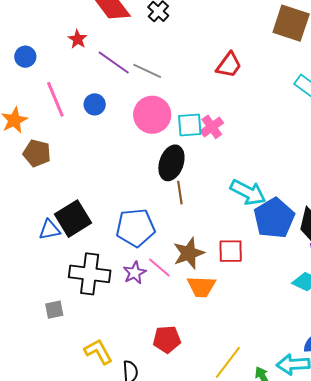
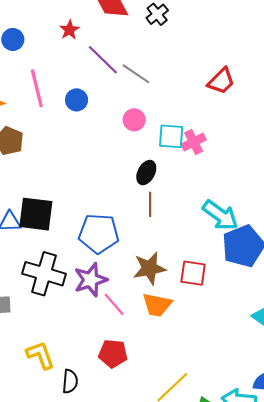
pink circle: (152, 115) -> (134, 120), size x0.6
black ellipse: (171, 163) -> (146, 173), size x0.7
black square: (73, 219) -> (36, 214), turned 30
pink line: (159, 268) -> (114, 304), moved
purple star: (135, 273) -> (91, 280), size x1.4

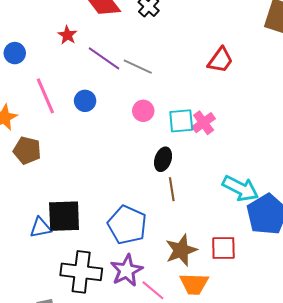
blue pentagon: (99, 233) -> (127, 225), turned 30

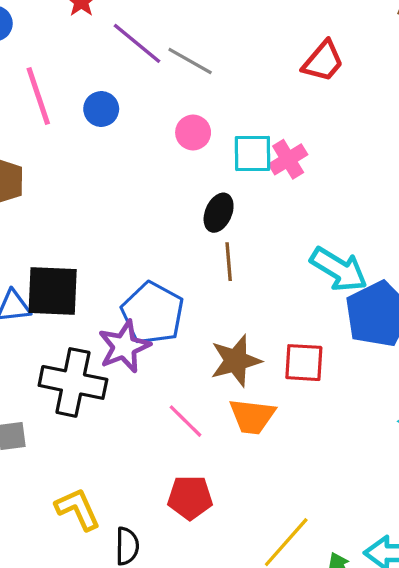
purple star: (127, 270) -> (124, 346), moved

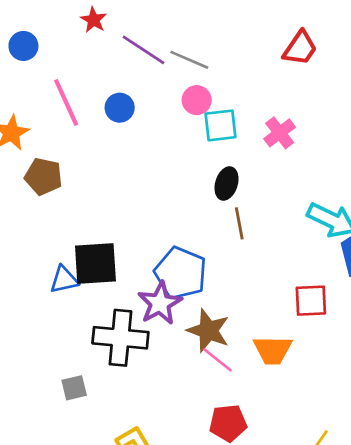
pink circle: (193, 132) -> (197, 100), moved
cyan square: (253, 154) -> (220, 125), moved
brown star: (236, 361) -> (208, 331), moved, turned -30

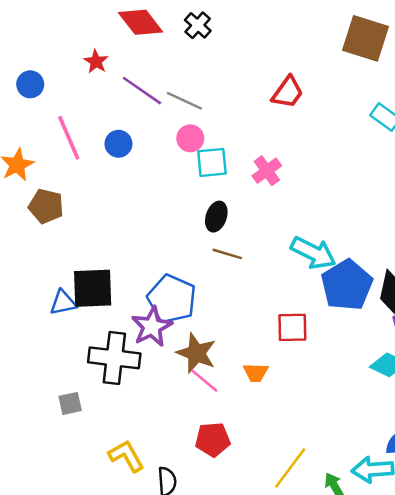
brown line: (239, 223) -> (227, 254), turned -64
orange trapezoid: (273, 350) -> (256, 373), size x0.7

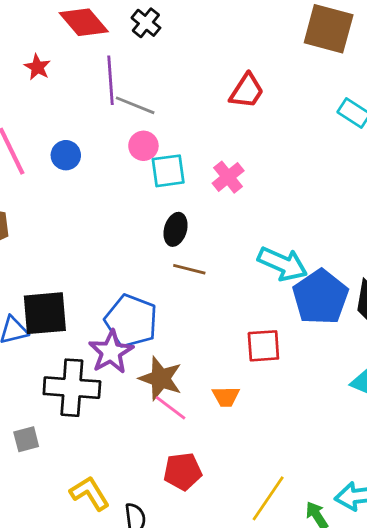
purple line: (142, 91) -> (110, 80), moved, turned 54

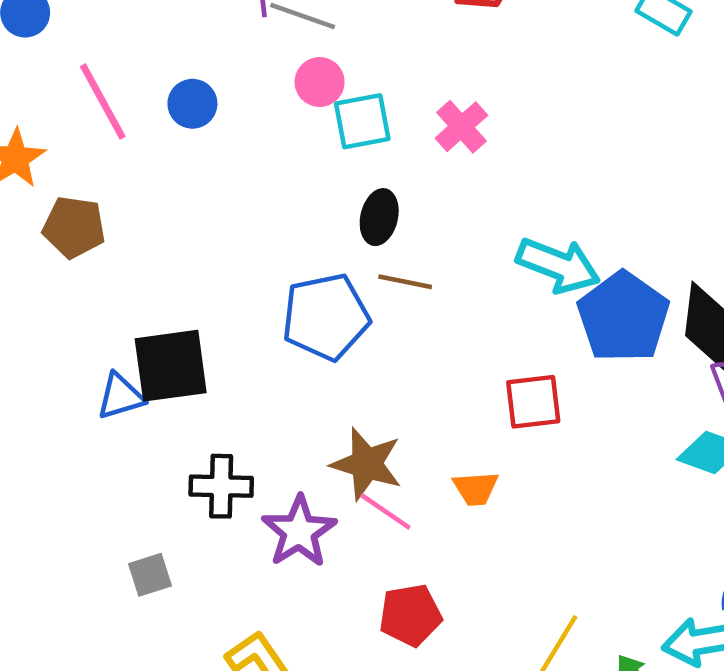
blue pentagon: (131, 321) -> (326, 317), moved, turned -30
purple star: (111, 352) -> (299, 531), moved
black cross: (72, 388) -> (221, 486), size x0.7

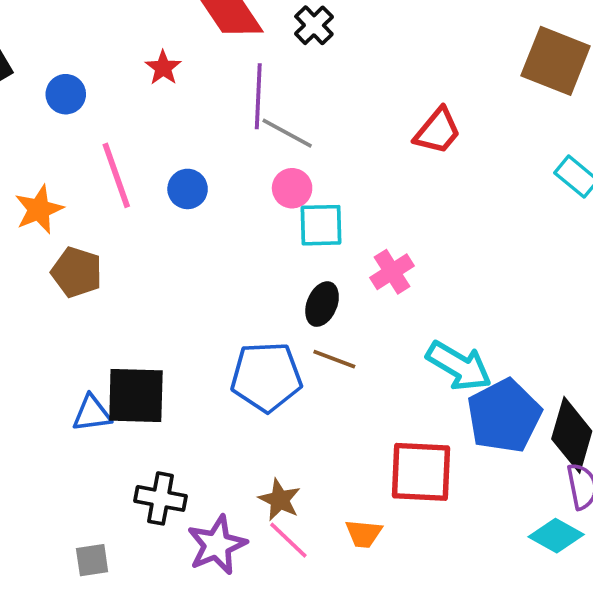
pink cross: (461, 127) -> (392, 272), moved
red square: (533, 402) -> (421, 472), size x1.4
brown star: (367, 464) -> (280, 500), size x0.7

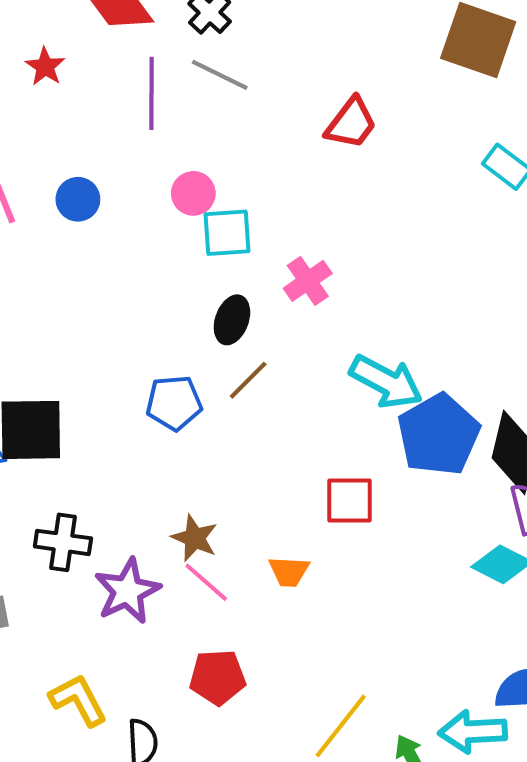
gray line: (287, 133) -> (220, 75), moved
brown line: (334, 359) -> (248, 380), turned -63
blue pentagon: (266, 377) -> (174, 403), size x0.7
red square: (421, 472) -> (349, 500), size x0.7

